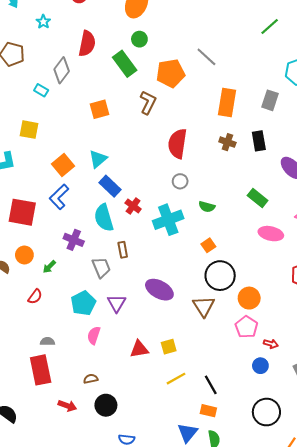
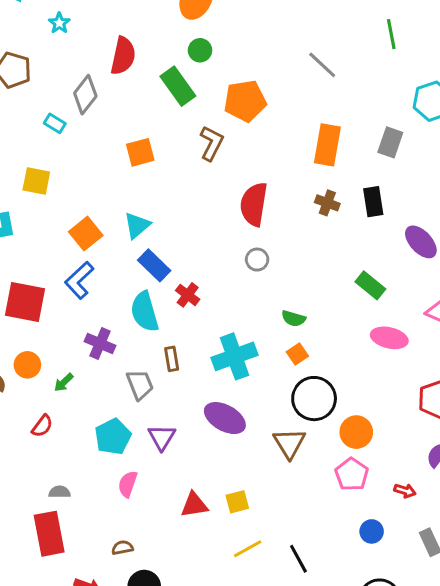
green line: (270, 26) -> (391, 34), turned -60
gray line: (206, 57) -> (322, 65), moved
green semicircle: (207, 207) -> (294, 318), moved
cyan cross: (168, 220) -> (235, 356), moved
red arrow: (271, 344) -> (405, 491), moved

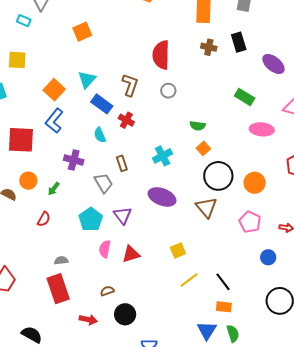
brown L-shape: (211, 143) -> (130, 85), moved
cyan semicircle: (145, 312) -> (100, 135), size x0.6
cyan cross: (235, 356) -> (163, 156), size x0.7
orange circle: (356, 432) -> (255, 183), moved
red triangle: (194, 505) -> (131, 254), moved

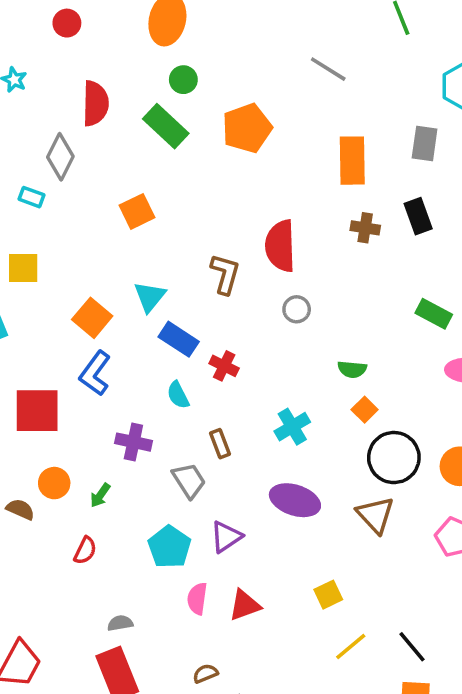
brown L-shape: (130, 85) -> (225, 274), moved
purple triangle: (123, 215) -> (226, 537), turned 36

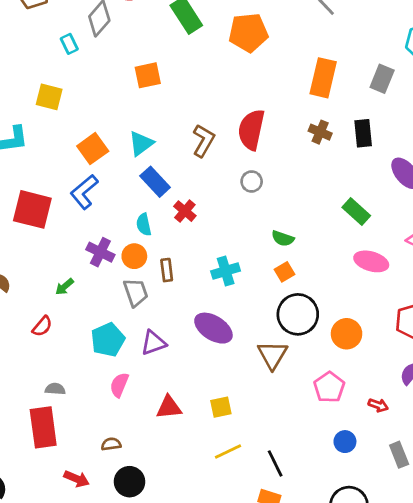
cyan rectangle: (31, 197) -> (69, 44), turned 30
orange circle: (54, 483) -> (134, 256), moved
red triangle: (245, 605) -> (169, 407), moved

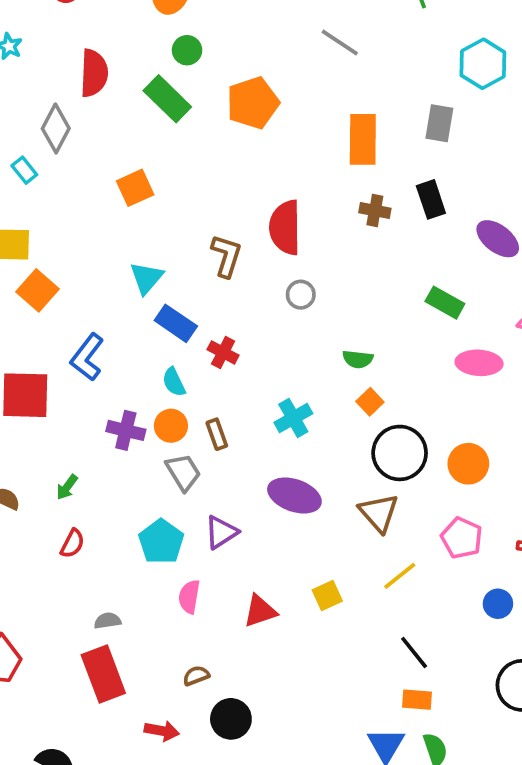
orange square: (93, 149) -> (38, 290), moved
green arrow: (65, 287) -> (67, 487), moved
yellow line: (228, 451) -> (400, 576), moved

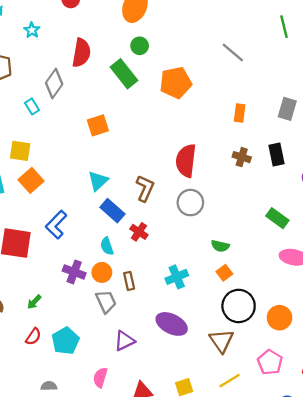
orange rectangle: (363, 139) -> (240, 113), size x0.6
brown L-shape: (226, 256) -> (145, 188), moved
gray circle: (301, 295) -> (190, 203), size x1.5
cyan pentagon: (161, 542) -> (65, 341), moved

